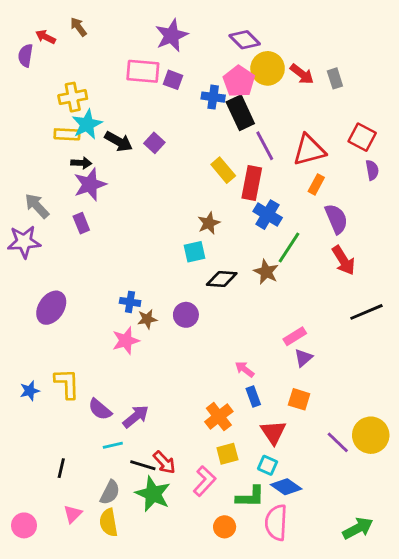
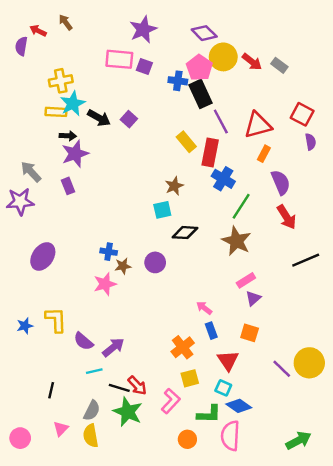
gray rectangle: (335, 78) -> (279, 65), turned -35
brown star: (266, 272) -> (236, 241), moved, size x1.4

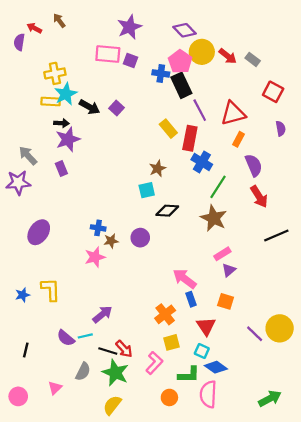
red square: (302, 114) -> (273, 92), moved
pink arrow: (204, 308) -> (185, 279), size x1.6
purple semicircle: (83, 341) -> (66, 338), moved
black line: (51, 390) -> (26, 350), moved
yellow semicircle: (91, 436) -> (112, 405), moved, turned 48

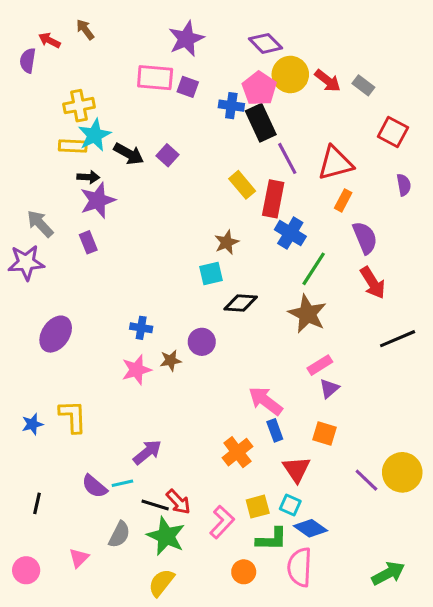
brown star: (111, 241) -> (171, 360), moved
yellow square: (172, 342) -> (258, 507), moved

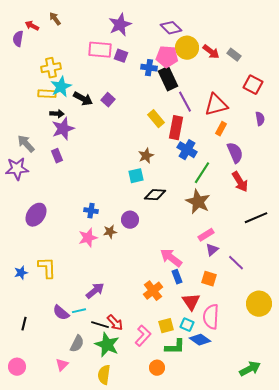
pink pentagon: (259, 88) -> (167, 57), turned -30
purple line: (366, 480) -> (236, 263), moved
pink triangle: (79, 558) -> (62, 365), moved
pink semicircle: (300, 567) -> (211, 317), moved
yellow semicircle: (161, 583) -> (104, 375), turned -30

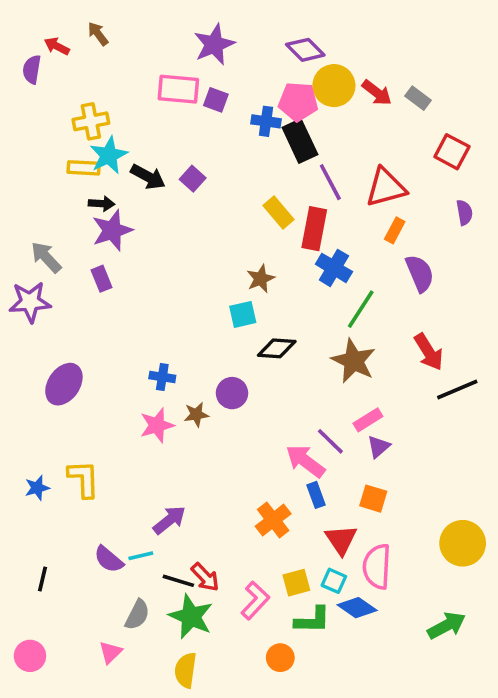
red arrow: (240, 182) -> (429, 352), moved
purple line: (236, 263) -> (330, 441), moved
green arrow: (250, 369) -> (447, 625), moved

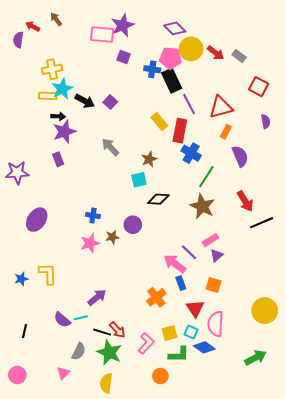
pink rectangle: (178, 89) -> (102, 35), moved
gray arrow: (46, 257) -> (110, 147), moved

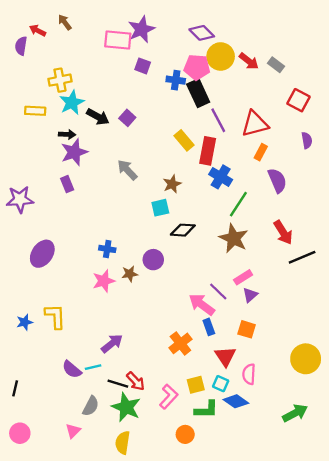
yellow rectangle: (48, 96) -> (35, 111), moved
pink semicircle: (216, 324) -> (249, 374), size x0.7
black line: (24, 331) -> (15, 388), moved

